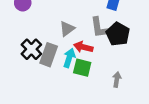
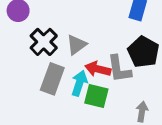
gray L-shape: (99, 28) -> (119, 69), moved
black cross: (31, 49) -> (44, 42), moved

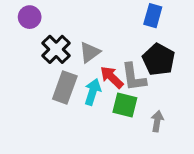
red arrow: (98, 69) -> (112, 77), turned 30
green square: (96, 96) -> (125, 105), moved

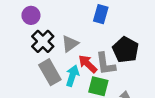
blue rectangle: (153, 16) -> (101, 14), moved
purple circle: (30, 17) -> (31, 15), moved
gray rectangle: (65, 87) -> (50, 72), turned -50

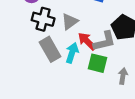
black cross: (43, 41) -> (43, 19), turned -30
gray L-shape: (105, 64) -> (104, 41), turned -95

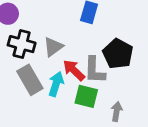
gray L-shape: (104, 41) -> (95, 70), turned 105

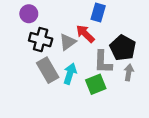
red arrow: (74, 70) -> (85, 34), moved
green square: (86, 96) -> (96, 84), turned -36
gray arrow: (117, 112) -> (129, 72), moved

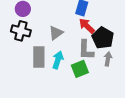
red arrow: (85, 34) -> (87, 26), moved
black cross: (41, 40) -> (21, 31), moved
gray rectangle: (48, 70) -> (39, 57), turned 30

